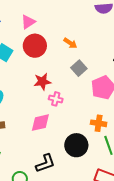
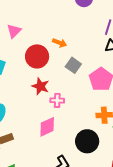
red circle: (35, 46) -> (37, 56), moved
red star: (42, 82) -> (40, 86), turned -30

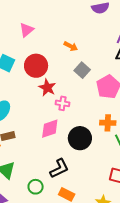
red circle: (37, 56) -> (36, 66), moved
black circle: (87, 141) -> (80, 138), moved

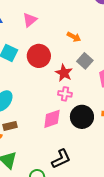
red star: (47, 88) -> (64, 73), moved
black circle: (80, 138) -> (82, 117), moved

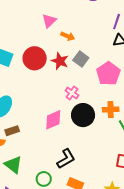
pink triangle: (30, 20) -> (49, 21), moved
red star: (64, 73) -> (60, 61), moved
pink cross: (65, 94) -> (72, 93), moved, turned 32

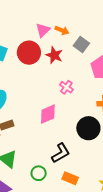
pink triangle: (49, 21) -> (43, 30), moved
gray square: (81, 59) -> (81, 45), moved
black circle: (83, 115) -> (88, 128), moved

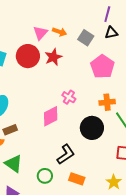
gray square: (81, 45) -> (86, 38), moved
red star: (54, 55) -> (53, 57), turned 30
pink cross: (66, 87) -> (69, 97), moved

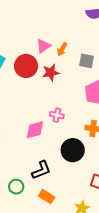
orange arrow: (60, 32) -> (62, 49), turned 88
gray square: (86, 38) -> (86, 61), turned -35
pink cross: (69, 97) -> (57, 115), turned -32

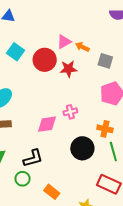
orange arrow: (62, 49) -> (82, 47), turned 80
pink cross: (57, 115) -> (70, 112), turned -32
black L-shape: (41, 170) -> (33, 158), moved

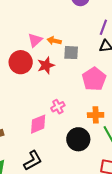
gray square: (105, 61) -> (71, 53), moved

